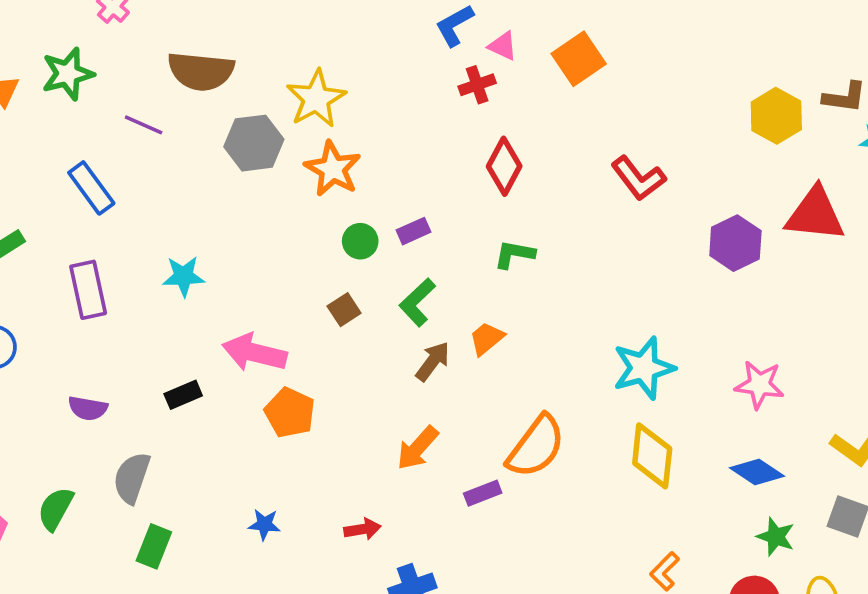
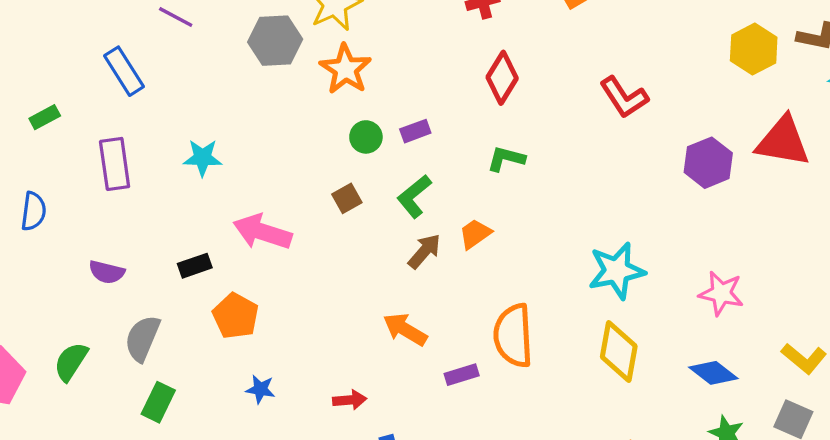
orange pentagon: (290, 413) -> (236, 316), moved
orange semicircle: (536, 447) -> (513, 336), turned 136
orange arrow: (417, 448) -> (405, 329), turned 75

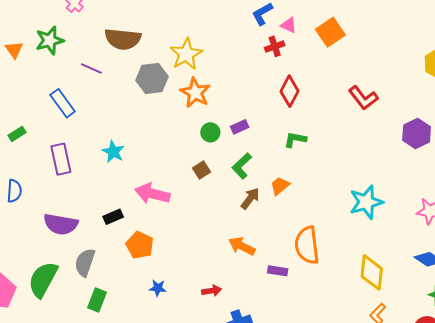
cyan star: (203, 158) -> (113, 152), turned 30
purple semicircle: (107, 272) -> (61, 224), size x1.6
yellow diamond: (619, 352) -> (372, 272), moved
green semicircle: (71, 362) -> (43, 279), size x1.5
purple rectangle: (462, 375) -> (278, 271), turned 30

